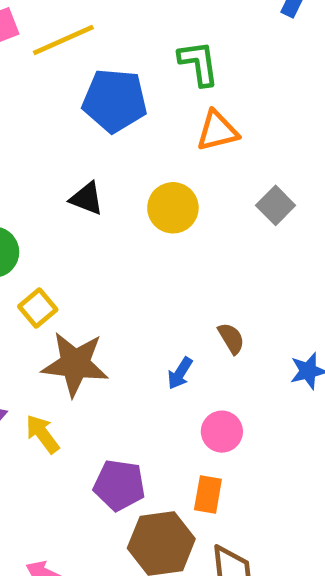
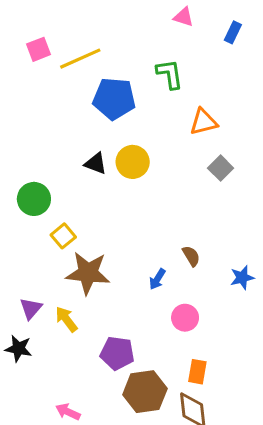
orange triangle: (217, 131) -> (204, 122), moved
yellow circle: (173, 208) -> (133, 162), moved
orange rectangle: (208, 495) -> (197, 372), moved

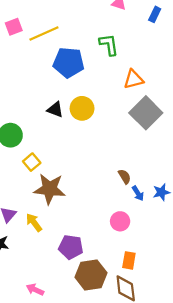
gray square: (221, 168) -> (146, 113), size x1.8
blue arrow: (157, 279) -> (138, 193), moved, turned -64

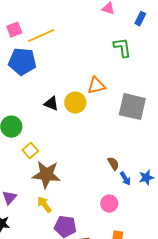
green L-shape: (109, 45) -> (122, 48), moved
blue pentagon: (69, 63) -> (22, 62), moved
orange triangle: (133, 79) -> (96, 86), moved
gray square: (146, 113) -> (132, 107), turned -32
yellow arrow: (34, 222) -> (44, 205), moved

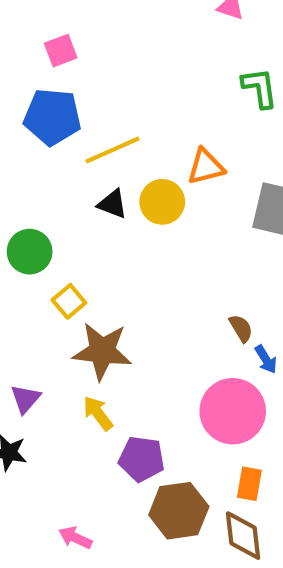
pink square: (14, 30) -> (61, 51), moved
yellow line: (41, 36) -> (112, 150), moved
pink circle: (109, 204) -> (233, 411), size x1.8

